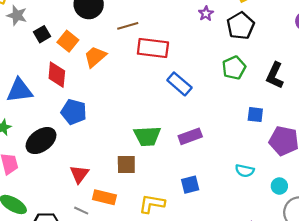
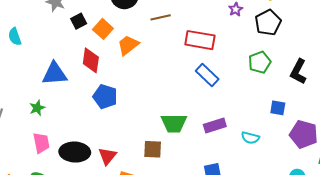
red rectangle: (153, 48) -> (200, 40), moved
black ellipse: (41, 141) -> (75, 152), moved, turned 36
cyan semicircle: (245, 171) -> (250, 138), moved

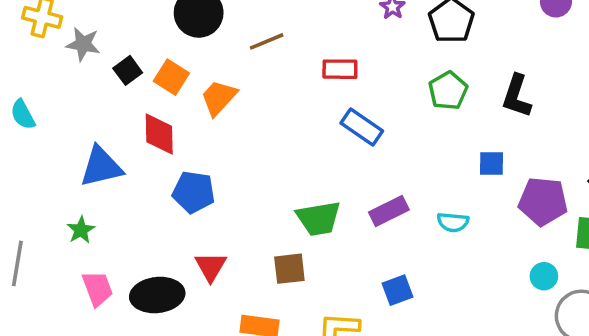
red rectangle: (200, 40) -> (340, 69), size x0.7
red triangle: (107, 156) -> (211, 267), moved

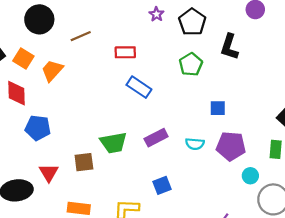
black L-shape: (517, 96) -> (229, 47), moved
purple pentagon: (543, 201) -> (231, 146), moved
brown square: (289, 269) -> (84, 162), moved

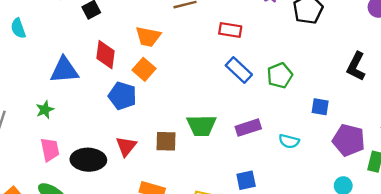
black L-shape: (229, 47) -> (356, 66), moved
orange square: (23, 58) -> (144, 69), moved
green pentagon: (191, 64) -> (280, 75), moved
orange trapezoid: (52, 71) -> (148, 37), turned -130
purple pentagon: (231, 146) -> (349, 140), moved

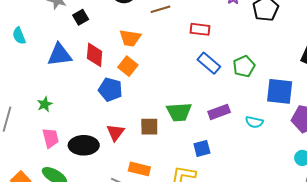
blue triangle: (64, 70) -> (59, 55), moved
blue square: (320, 107) -> (280, 91), size x1.8
blue square: (246, 180) -> (202, 148), moved

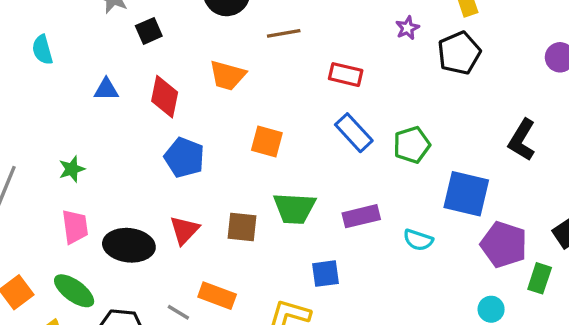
blue triangle: (59, 55) -> (106, 89), size x0.6
orange square: (128, 66) -> (267, 142), moved, turned -30

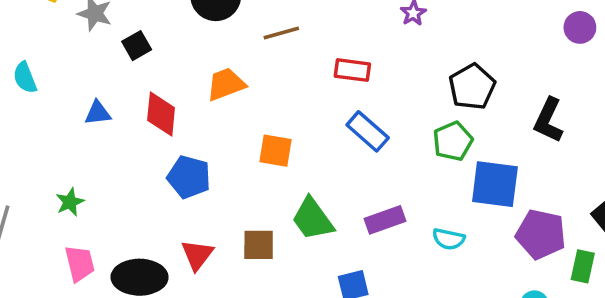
black pentagon: (459, 53) -> (472, 87), moved
orange trapezoid: (227, 75) -> (226, 84), turned 150
green pentagon: (412, 145) -> (453, 141), moved
green trapezoid: (294, 208) -> (313, 219), turned 57

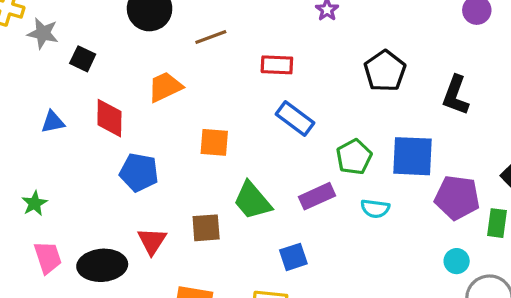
black square: (137, 46) -> (83, 59), turned -30
green pentagon: (453, 141) -> (354, 157), moved

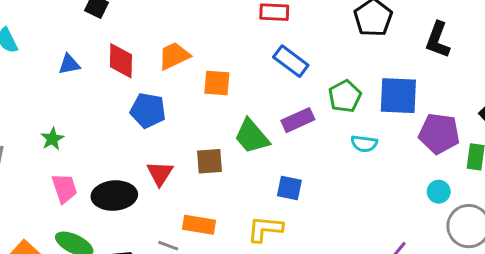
orange trapezoid: (165, 87) -> (174, 56), moved
purple rectangle: (317, 196) -> (298, 120), moved
blue square: (293, 257) -> (289, 188), turned 30

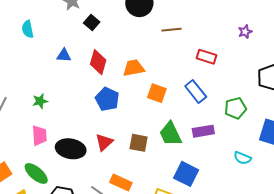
blue rectangle: (291, 61) -> (196, 91), moved
green pentagon: (345, 96) -> (235, 108), moved
blue square: (289, 188) -> (186, 174), size x1.4

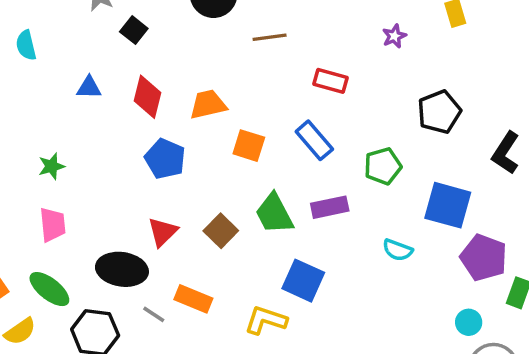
brown square: (139, 143) -> (221, 231), turned 36
black ellipse: (71, 149) -> (122, 269), moved

